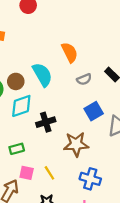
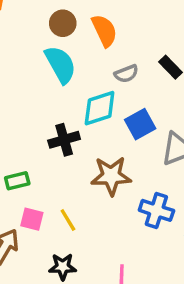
brown circle: (16, 81) -> (63, 23), moved
cyan diamond: (21, 106) -> (100, 108), moved
blue cross: (90, 179) -> (156, 210), moved

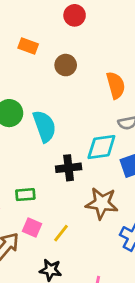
brown circle: (63, 23) -> (66, 65), moved
cyan semicircle: (60, 65) -> (44, 126), moved
yellow line: (68, 220) -> (61, 233), turned 60

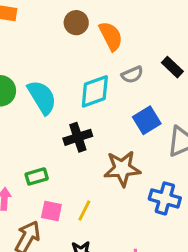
brown circle: (66, 65) -> (76, 23), moved
cyan diamond: (101, 147) -> (95, 91), moved

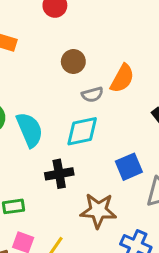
orange semicircle: (111, 36) -> (122, 78), moved, turned 48
gray semicircle: (132, 75) -> (92, 95), moved

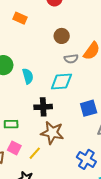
cyan semicircle: (30, 130) -> (28, 76), size x0.7
brown star: (98, 211) -> (52, 133), moved

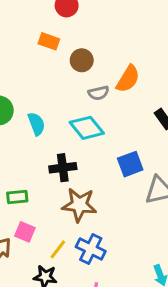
orange rectangle: (20, 18) -> (49, 41), moved
cyan diamond: (61, 82) -> (87, 128), turned 60
yellow line: (35, 153) -> (58, 249), moved
blue cross: (86, 159) -> (91, 249), moved

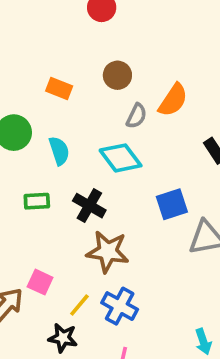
orange rectangle: (49, 41) -> (59, 89), moved
gray semicircle: (99, 93) -> (136, 116), turned -54
black cross: (63, 168) -> (89, 206), turned 35
green rectangle: (17, 197) -> (37, 201), moved

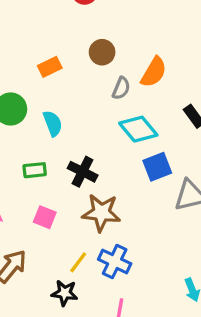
orange rectangle: (59, 89) -> (50, 67), turned -45
cyan diamond: (121, 158) -> (138, 129), moved
pink square: (40, 282) -> (45, 217), moved

